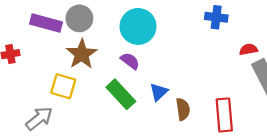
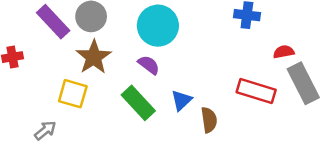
purple rectangle: (46, 23) -> (53, 22), turned 32
red rectangle: (224, 115) -> (256, 91), moved, turned -68
gray arrow: (39, 118) -> (45, 130), size x0.7

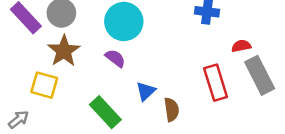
red rectangle: (256, 91) -> (216, 83), turned 56
green rectangle: (138, 103) -> (105, 112), moved

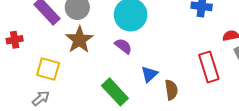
yellow square: (44, 85) -> (48, 69), moved

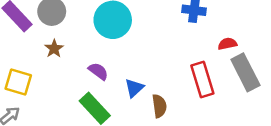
brown star: (79, 40) -> (54, 49), size x0.6
purple semicircle: (123, 46) -> (98, 71), moved

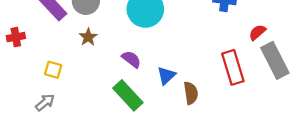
red semicircle: (227, 44) -> (257, 32), turned -30
yellow square: (18, 82) -> (53, 70), size x0.7

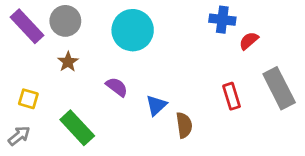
red semicircle: (257, 32) -> (249, 41), moved
red rectangle: (233, 67) -> (232, 96), size x0.7
green rectangle: (128, 95) -> (77, 128), moved

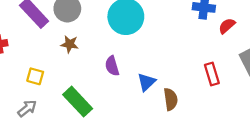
brown star: (68, 62) -> (70, 44), turned -30
purple semicircle: (117, 87) -> (112, 66), turned -144

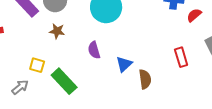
yellow square: (35, 76) -> (37, 65), moved

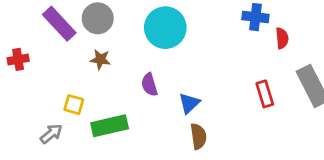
red semicircle: (194, 15) -> (282, 38), turned 126
brown semicircle: (145, 79) -> (198, 136), moved
green rectangle: (64, 81) -> (110, 126), turned -60

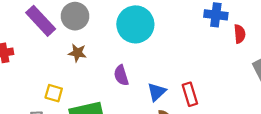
red rectangle: (265, 94) -> (190, 94), moved

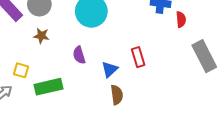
red rectangle: (190, 94) -> (138, 57), moved

